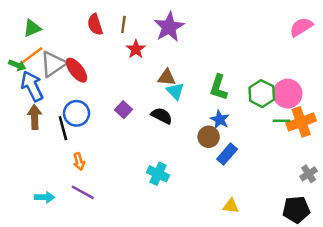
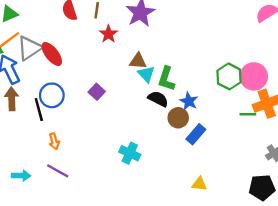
green L-shape: (218, 87) -> (166, 79), moved
black semicircle: (162, 116) -> (158, 99), moved
green line: (281, 121) -> (248, 114), moved

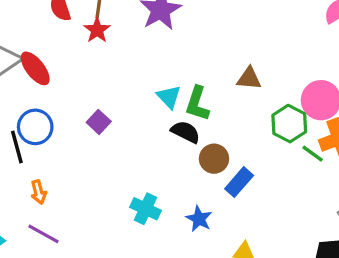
red star: (108, 34) -> (97, 30), moved
brown triangle: (138, 61) -> (249, 78), moved
green hexagon: (229, 76) -> (289, 124), moved
blue star: (189, 101) -> (199, 219), moved
green line: (248, 114) -> (313, 154), turned 35

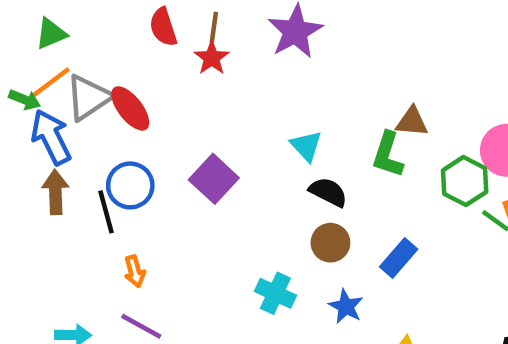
green L-shape: (197, 104) -> (388, 155), moved
purple square: (99, 122) -> (214, 179), size x1.5
brown circle: (214, 159) -> (330, 243), moved

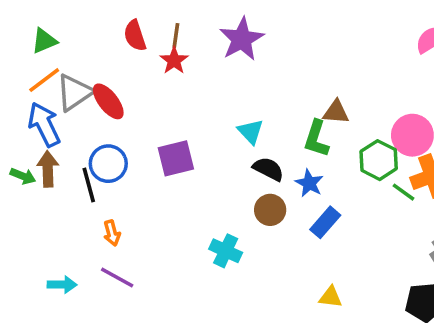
green arrow: (25, 100) -> (23, 176), moved
purple square: (214, 179) -> (176, 158), turned 33
blue star: (346, 306) -> (309, 183), moved

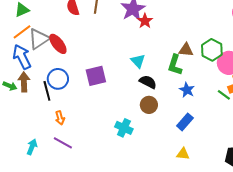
red star: (174, 60) -> (145, 21), moved
green hexagon: (379, 160) -> (212, 50), moved
blue star: (309, 183) -> (187, 90), moved
blue rectangle: (325, 222) -> (185, 122), moved
cyan arrow: (62, 285) -> (32, 147), turned -70

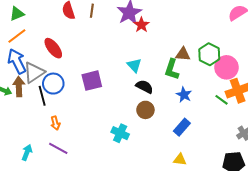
gray triangle: (39, 39) -> (34, 72), moved

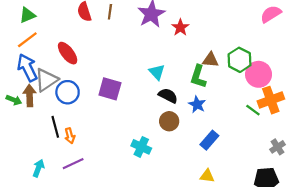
red star: (141, 25) -> (180, 27), moved
purple square: (92, 81) -> (110, 89), turned 30
blue star: (184, 95) -> (197, 104), moved
black line: (42, 96) -> (55, 127), moved
purple line: (58, 148) -> (73, 164), turned -54

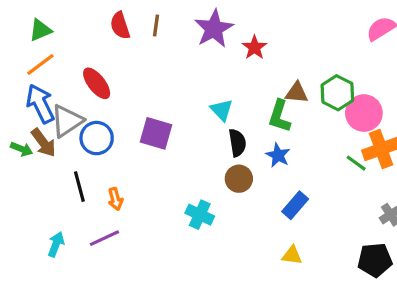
brown arrow: (30, 96) -> (43, 143), turned 145
black semicircle: (168, 96) -> (237, 143), turned 54
orange arrow: (70, 136) -> (115, 199), moved

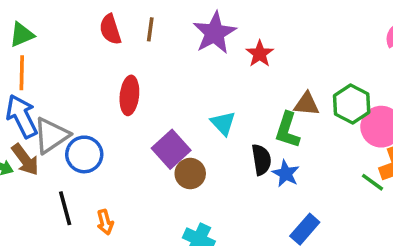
orange line: (40, 65) -> (22, 73), turned -52
red ellipse: (97, 83) -> (129, 95), moved, turned 44
purple square: (156, 133) -> (171, 149), moved, turned 32
black semicircle: (237, 143) -> (261, 160), moved
brown circle: (239, 179) -> (190, 174), moved

